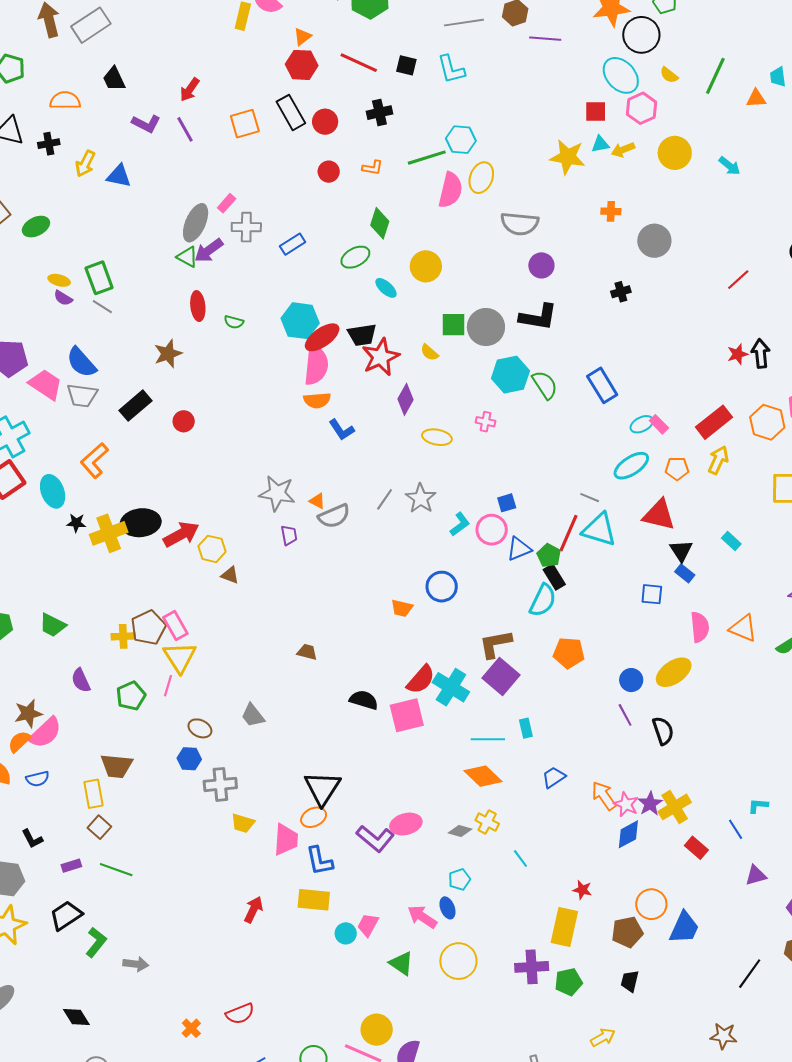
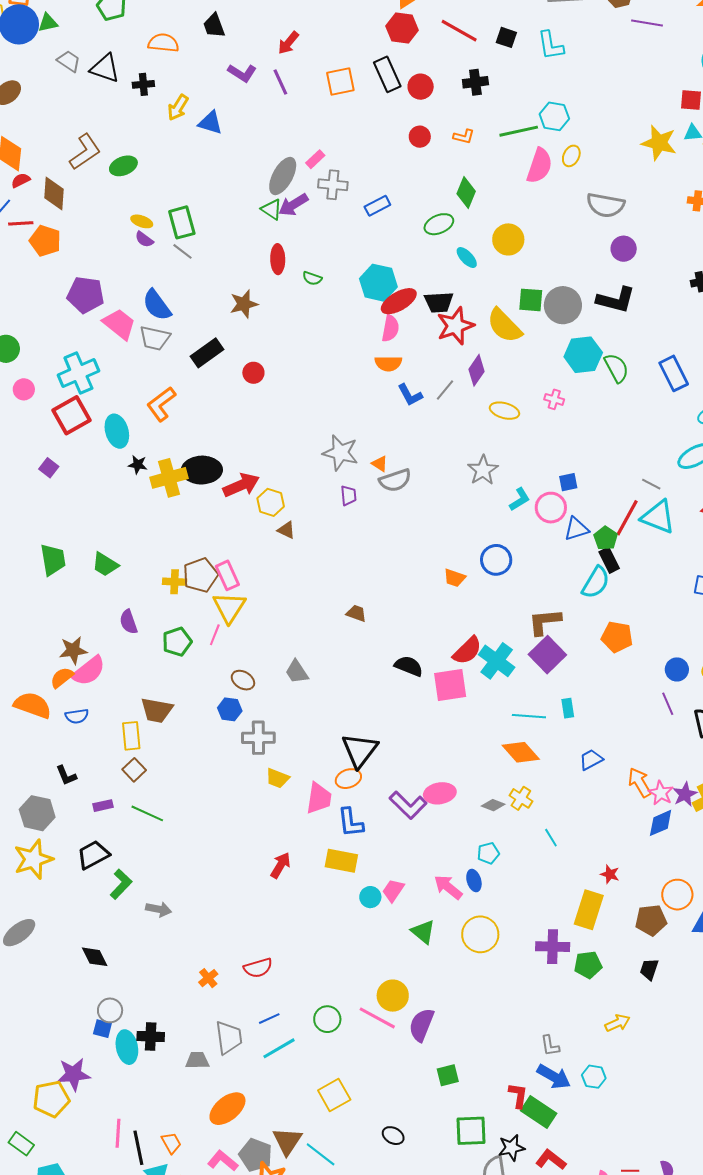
yellow ellipse: (481, 178) -> (571, 156), size x0.7
yellow semicircle: (429, 352) -> (504, 326), size x2.0
pink semicircle: (316, 365) -> (390, 328), size x0.7
gray line: (385, 499) -> (445, 390), moved

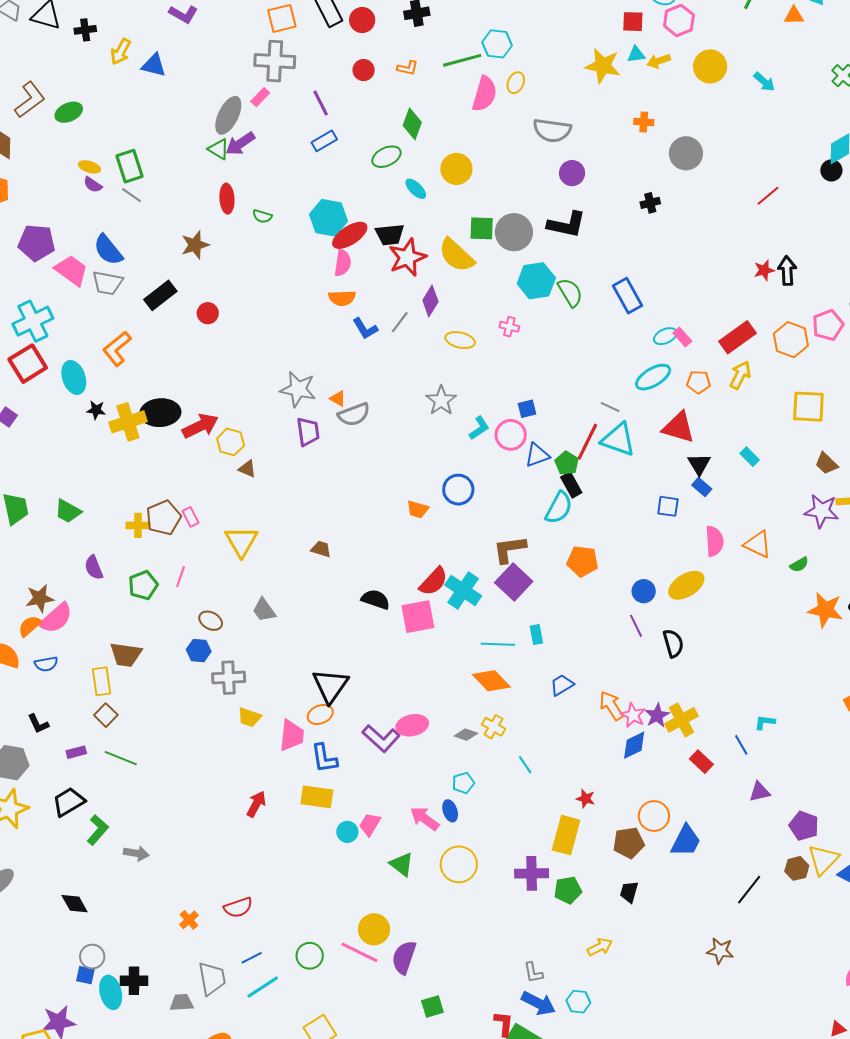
purple line: (280, 82) -> (321, 103), moved
gray cross: (333, 185) -> (275, 61), moved, size x1.4
purple trapezoid: (349, 495) -> (308, 432), size x1.4
pink rectangle: (227, 575) -> (191, 517), size x0.7
yellow triangle: (229, 607) -> (241, 541), moved

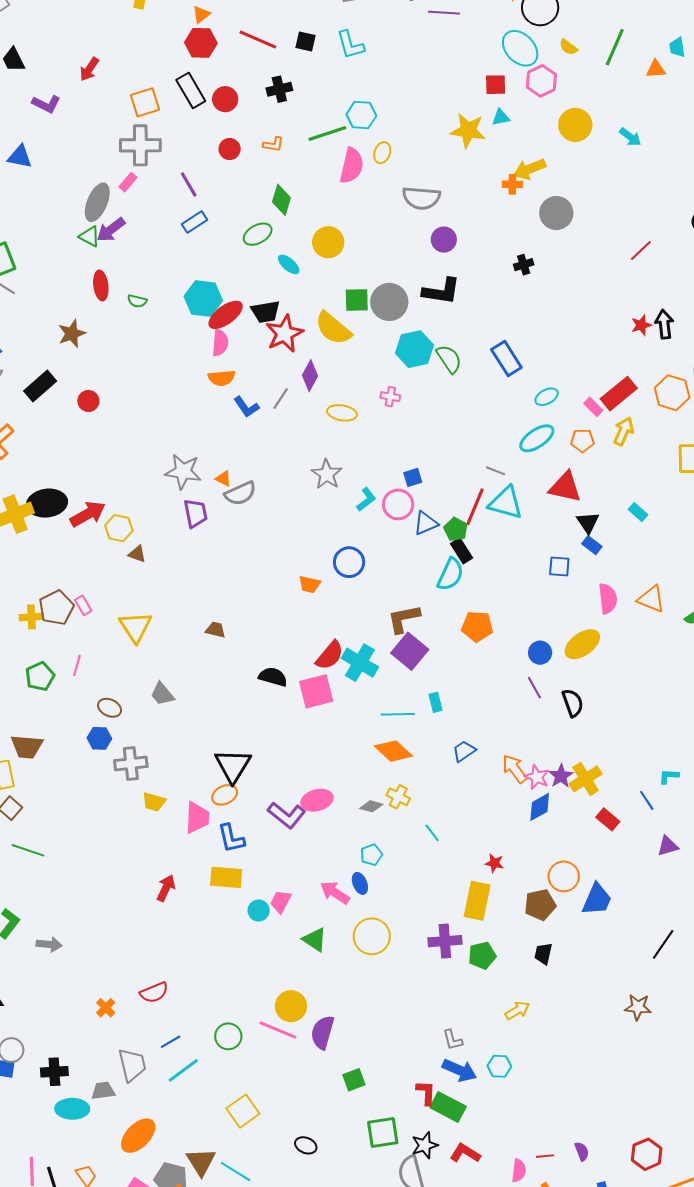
yellow arrow: (659, 61) -> (530, 169), moved, size x1.4
pink rectangle: (682, 337) -> (593, 407), moved
cyan ellipse: (111, 992) -> (72, 1109), moved, turned -72

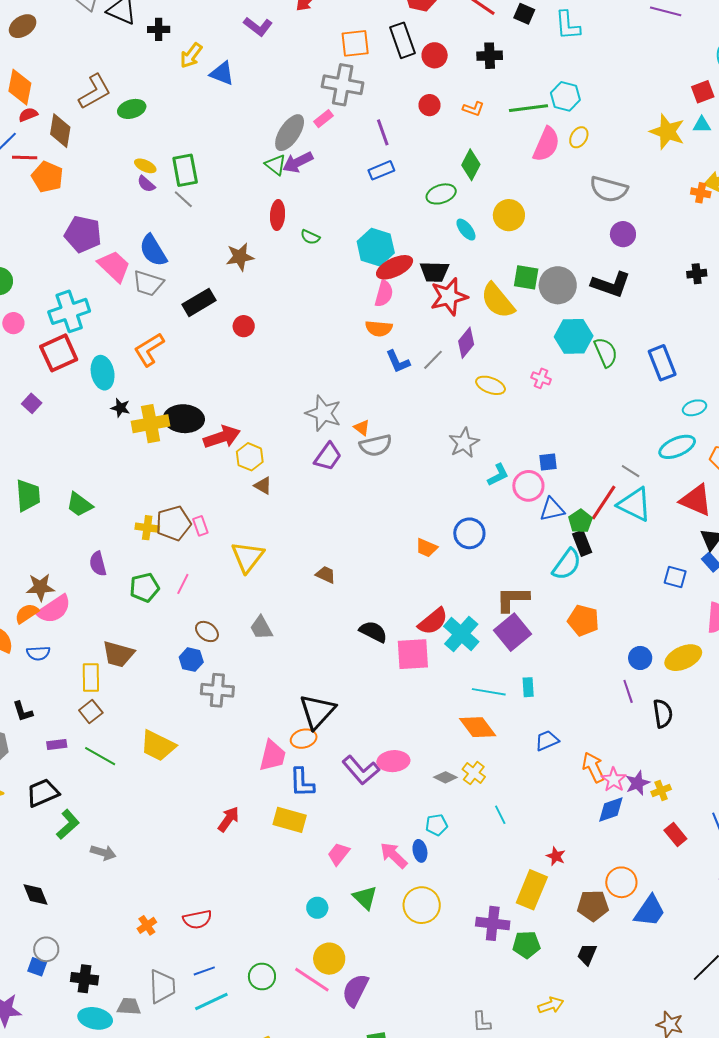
red square: (496, 85) -> (703, 92), turned -30
purple trapezoid: (196, 513) -> (328, 457), turned 36
yellow cross: (585, 779) -> (661, 791), size x0.6
yellow trapezoid: (154, 802) -> (158, 746), moved, size x1.5
cyan circle: (259, 910) -> (317, 908), moved

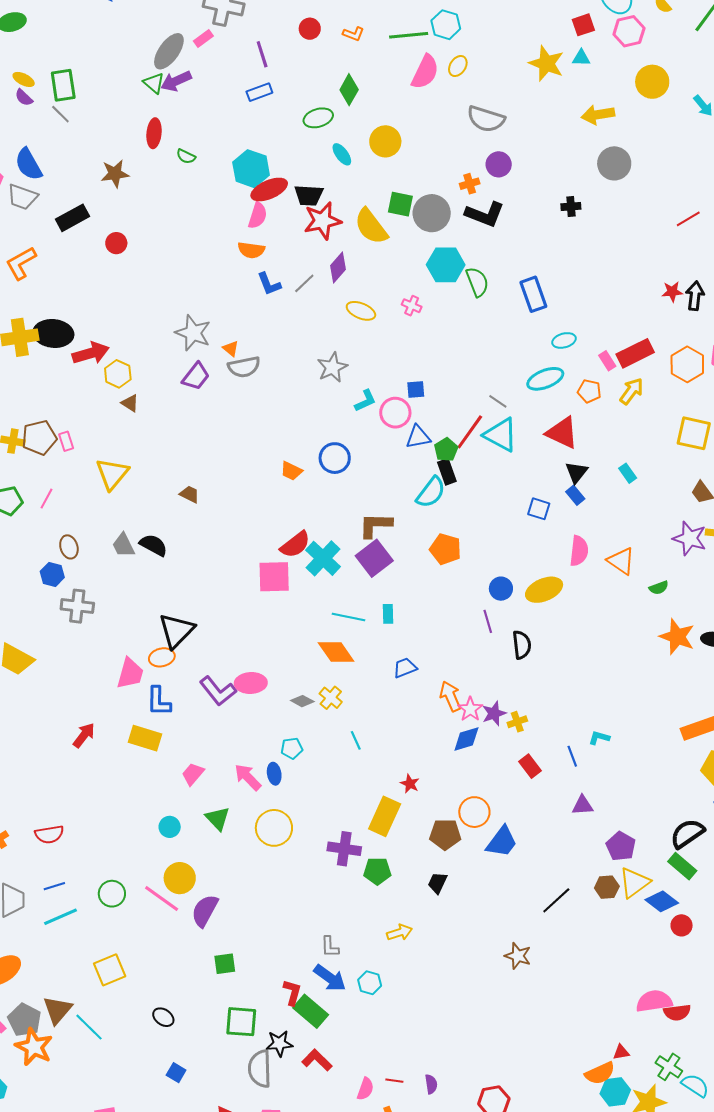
orange cross: (701, 193) -> (470, 184), moved, turned -30
brown ellipse: (207, 631) -> (69, 547), turned 35
black semicircle: (373, 632) -> (154, 545), moved

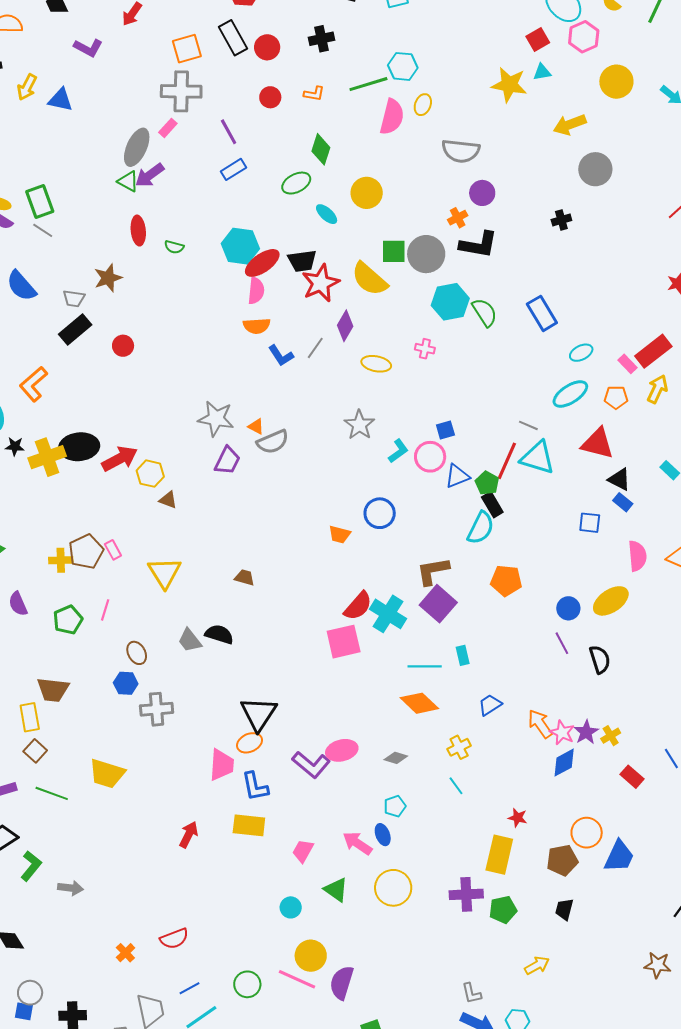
gray trapezoid: (22, 197) -> (74, 299), moved, size x0.7
black triangle: (576, 472) -> (619, 479), turned -30
yellow cross: (331, 698) -> (459, 747), moved, turned 35

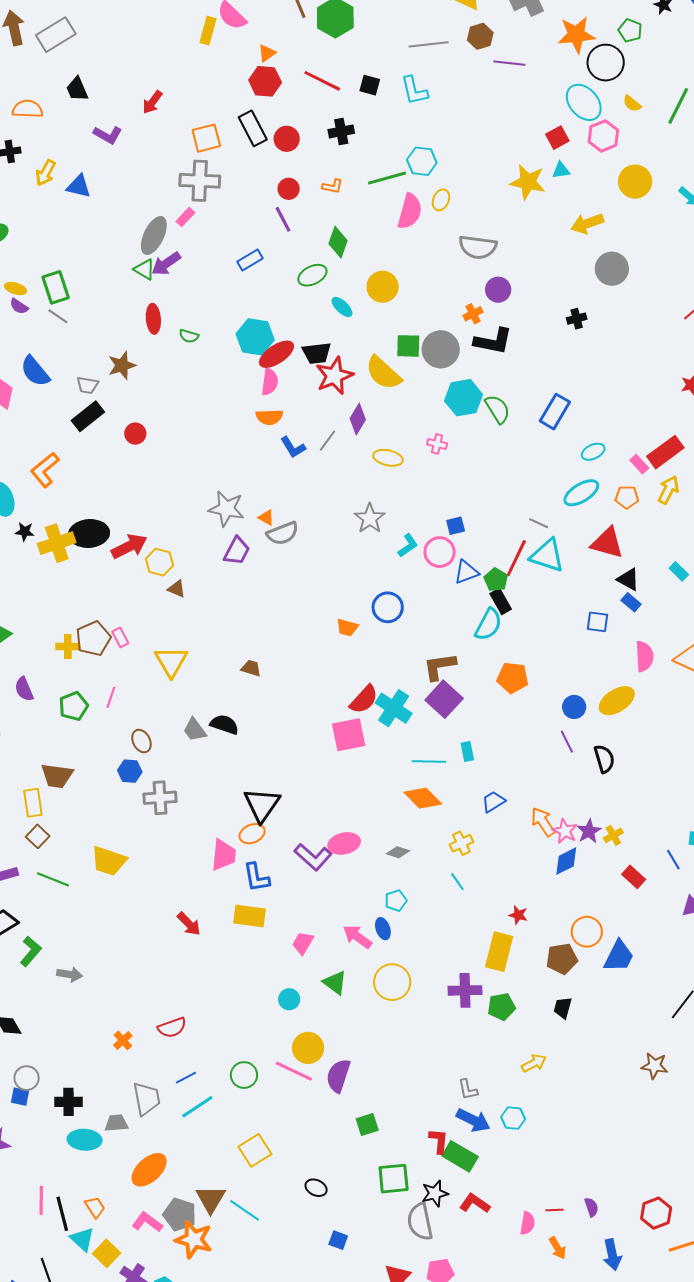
purple line: (229, 132) -> (283, 219), moved
blue rectangle: (542, 313) -> (555, 412), turned 60
red arrow: (189, 835) -> (189, 924), turned 108

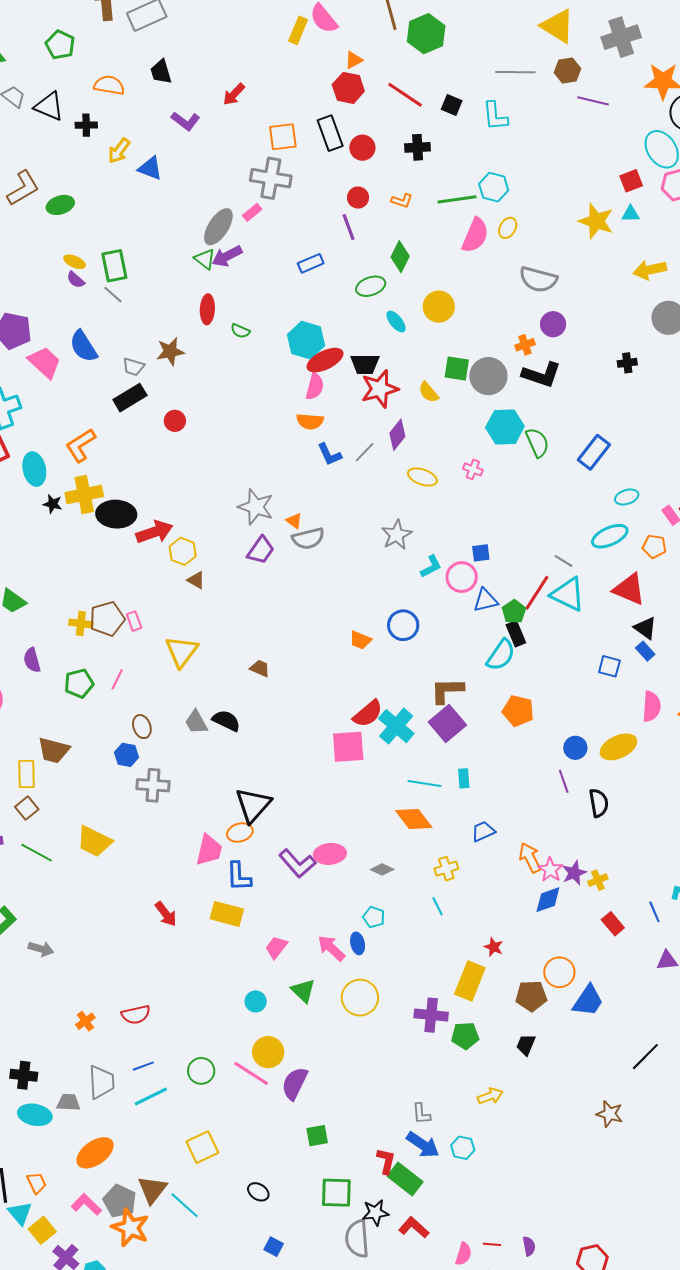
yellow semicircle: (383, 373) -> (429, 392), size x0.6
yellow cross: (57, 543) -> (84, 494), moved
cyan pentagon: (396, 901) -> (374, 917), turned 30

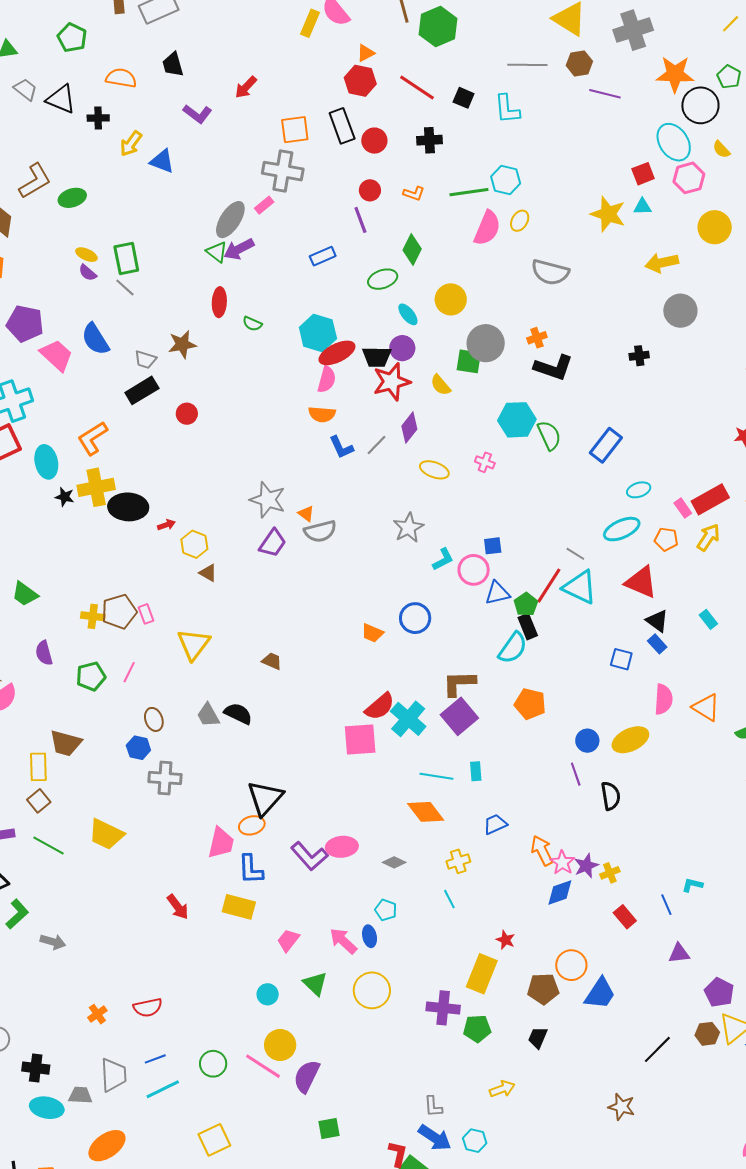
purple circle: (553, 324) -> (402, 348), moved
gray circle: (488, 376) -> (486, 343), moved
red arrow: (154, 532) -> (166, 525), size x0.5

